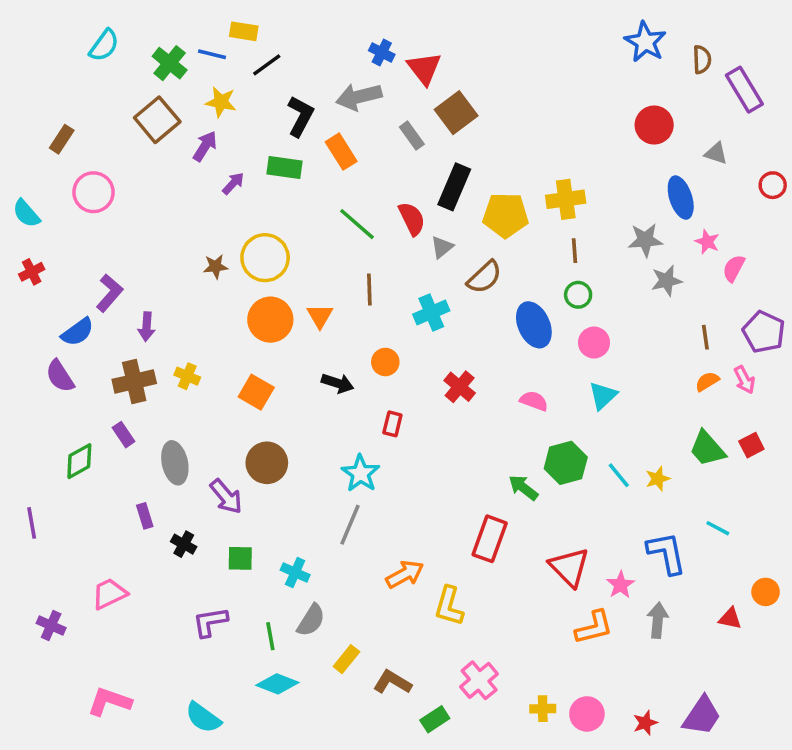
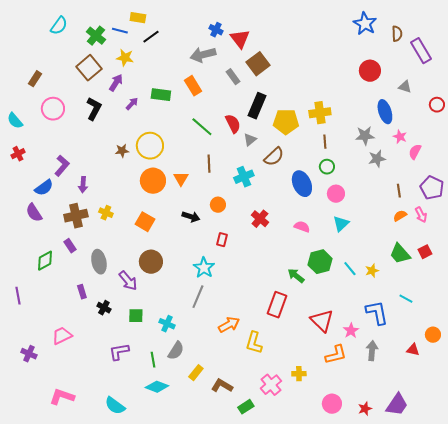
black L-shape: (300, 116) -> (94, 109), moved
yellow cross: (543, 709) -> (299, 374), moved

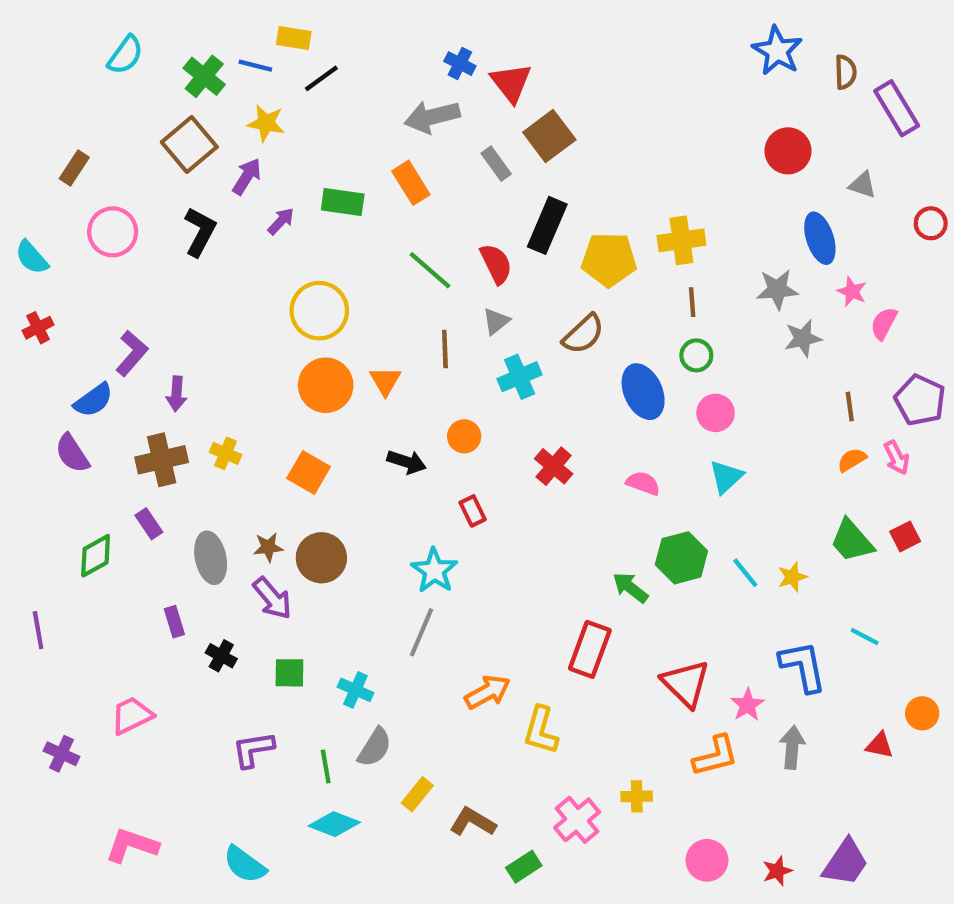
gray triangle: (250, 140) -> (496, 321), moved
brown star: (122, 151) -> (268, 547), moved
red rectangle: (222, 240) -> (473, 511), turned -40

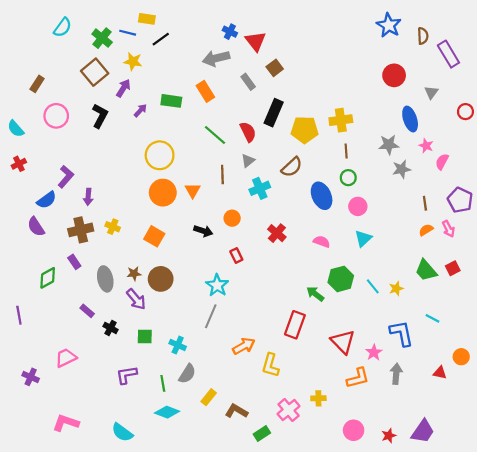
brown square: (549, 136) -> (275, 68), size x0.7
gray triangle: (863, 185) -> (431, 92), turned 48
purple rectangle: (174, 622) -> (87, 311), turned -32

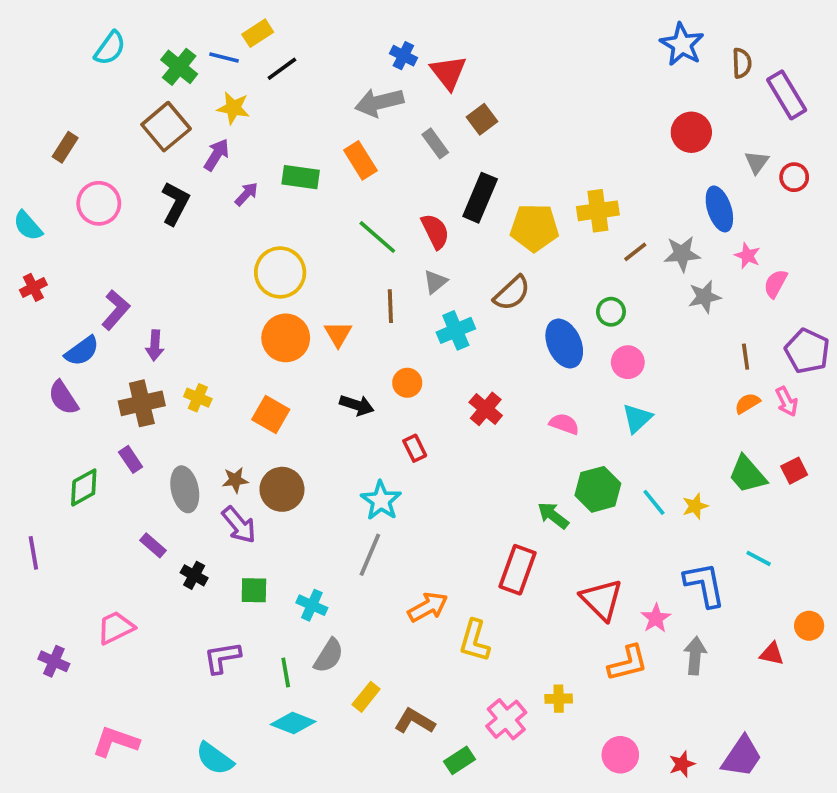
yellow rectangle: (147, 19) -> (258, 33), turned -42
red circle: (465, 112) -> (794, 177), moved
brown line: (346, 151) -> (635, 252), moved, turned 56

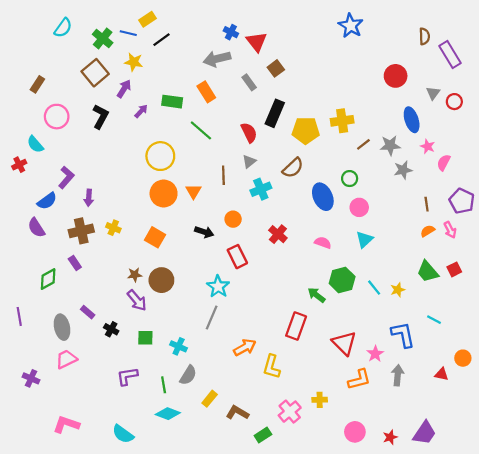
blue star: (682, 44) -> (351, 26), moved
cyan semicircle: (28, 226) -> (35, 144), moved
green line: (377, 237) -> (201, 130), moved
red rectangle: (415, 448) -> (237, 257), size x1.5
gray ellipse: (185, 489) -> (62, 327), moved

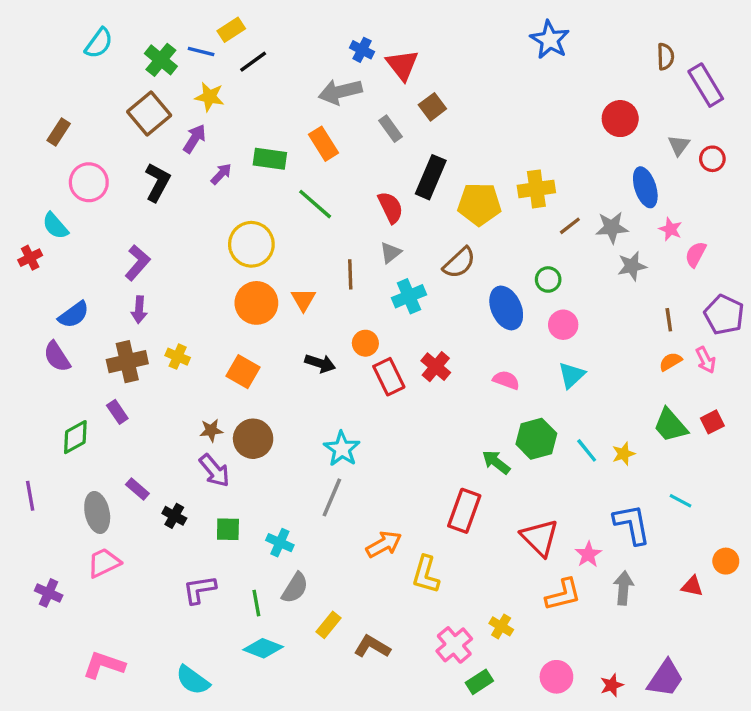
purple L-shape: (66, 177) -> (137, 263), moved
red rectangle: (237, 257) -> (389, 377), moved
yellow cross: (320, 400) -> (501, 626), turned 32
green rectangle: (263, 435) -> (479, 682), moved

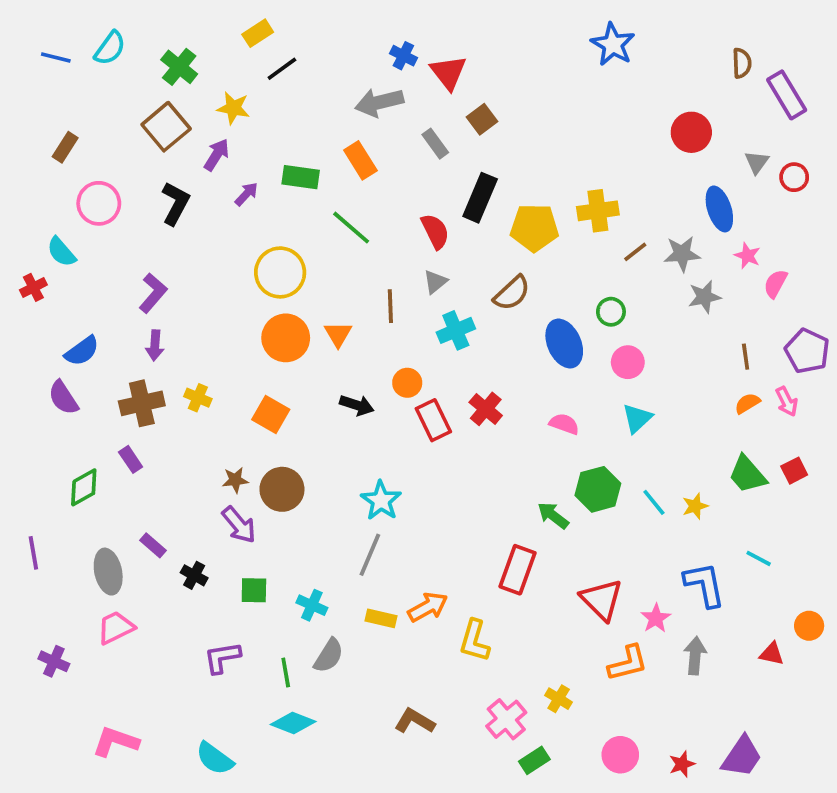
blue line: (201, 52) -> (56, 58), moved
yellow rectangle: (328, 625) -> (381, 618), moved, turned 64

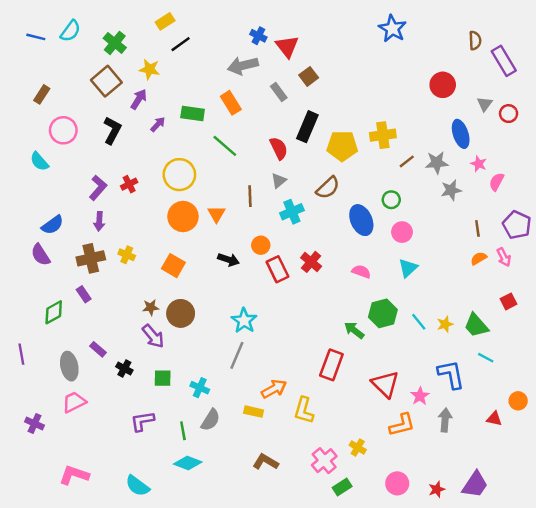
red cross: (33, 287) -> (129, 184), moved
green trapezoid: (747, 474) -> (476, 325), moved
yellow rectangle: (381, 618) -> (254, 412), moved

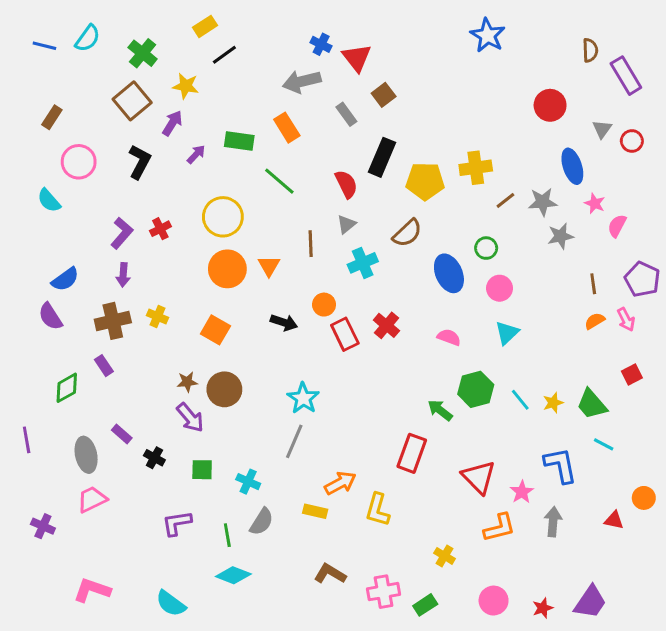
pink cross: (324, 461) -> (384, 592), moved, turned 30

